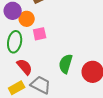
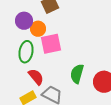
pink square: (40, 34) -> (51, 44), size x1.5

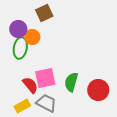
pink square: (51, 44) -> (45, 78), moved
green ellipse: (26, 52) -> (20, 48), moved

